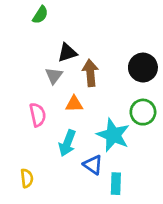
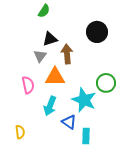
green semicircle: (40, 15) -> (44, 11), moved
black circle: (143, 68) -> (97, 32), moved
orange triangle: (74, 104) -> (55, 77), size x1.5

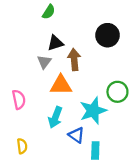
pink semicircle: (28, 85) -> (19, 100), moved
cyan star: (84, 100) -> (93, 111), turned 30

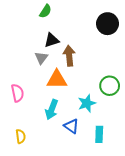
black circle: (107, 35) -> (108, 24), moved
cyan star: (93, 111) -> (87, 103), size x0.7
cyan rectangle: (95, 151) -> (99, 134), moved

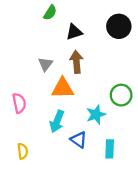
black triangle: (52, 40) -> (74, 32), moved

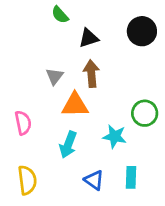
green semicircle: (50, 13) -> (60, 15), turned 105
cyan star: (96, 115) -> (115, 136), turned 30
blue triangle: (79, 140) -> (94, 180), moved
yellow semicircle: (23, 151) -> (27, 180), size x1.5

